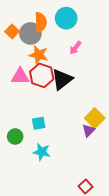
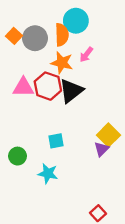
orange semicircle: (41, 22) -> (62, 35), moved
orange star: (39, 55) -> (62, 63), moved
cyan square: (39, 123) -> (56, 141), moved

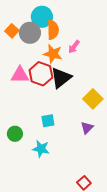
cyan circle: (76, 21) -> (42, 17), moved
yellow square: (108, 135) -> (93, 99), moved

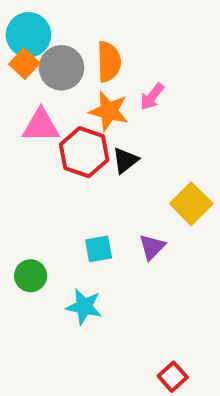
cyan circle: (42, 17) -> (29, 35), moved
pink triangle: (20, 75) -> (41, 125), moved
black triangle: (61, 78) -> (125, 160), size x0.6
purple triangle: (87, 128) -> (152, 247), moved

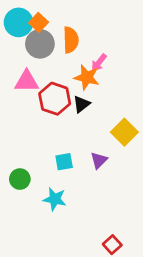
orange square: (24, 64) -> (39, 22), moved
orange star: (109, 111) -> (87, 77), moved

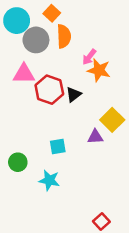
orange square: (39, 22) -> (52, 13), moved
orange star: (87, 77) -> (99, 70), moved
purple triangle: (99, 160) -> (95, 137), moved, turned 42

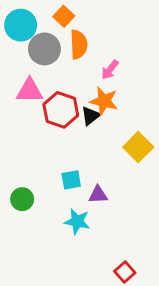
orange star: (99, 70) -> (104, 101), moved
purple triangle: (95, 137) -> (98, 195), moved
cyan star: (49, 180) -> (77, 221), moved

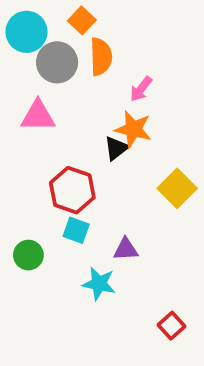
red hexagon: (61, 110) -> (72, 190), moved
cyan square: (71, 180) -> (76, 230), moved, turned 30
red square: (125, 272) -> (172, 326), moved

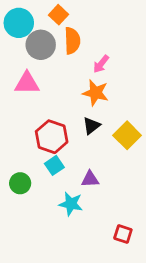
black triangle: (116, 148) -> (91, 126), moved
cyan square: (76, 230) -> (54, 165), turned 36
red square: (172, 326) -> (123, 234), turned -30

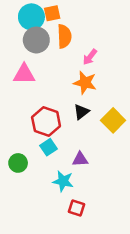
orange square: (59, 15) -> (52, 13), turned 35
cyan circle: (19, 23) -> (31, 17), moved
red square: (123, 234) -> (76, 208), moved

